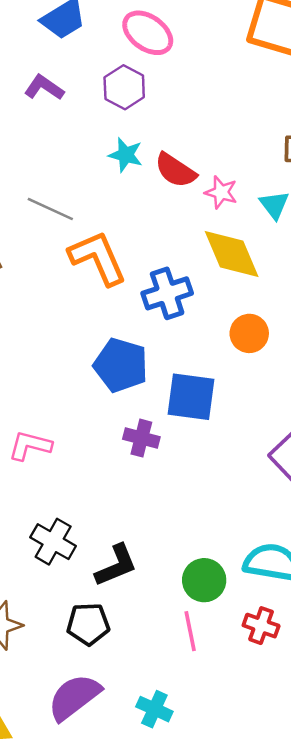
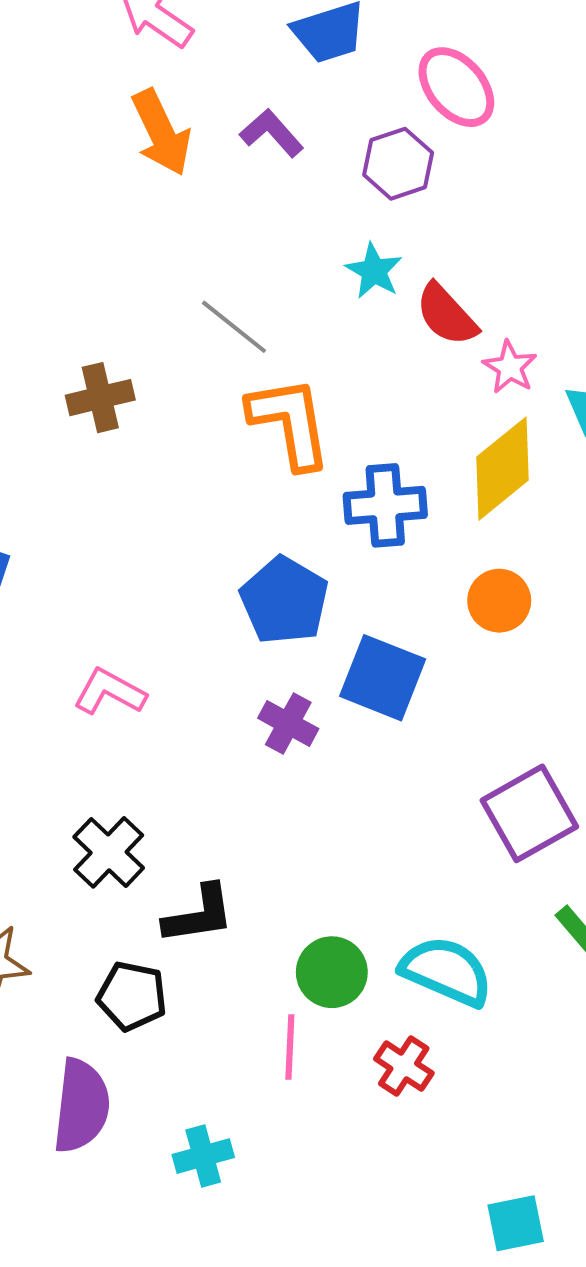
yellow diamond: (232, 254) -> (503, 469), turned 60
purple semicircle: (74, 697) -> (81, 1106), turned 120
cyan cross: (154, 709) -> (203, 1156), turned 36

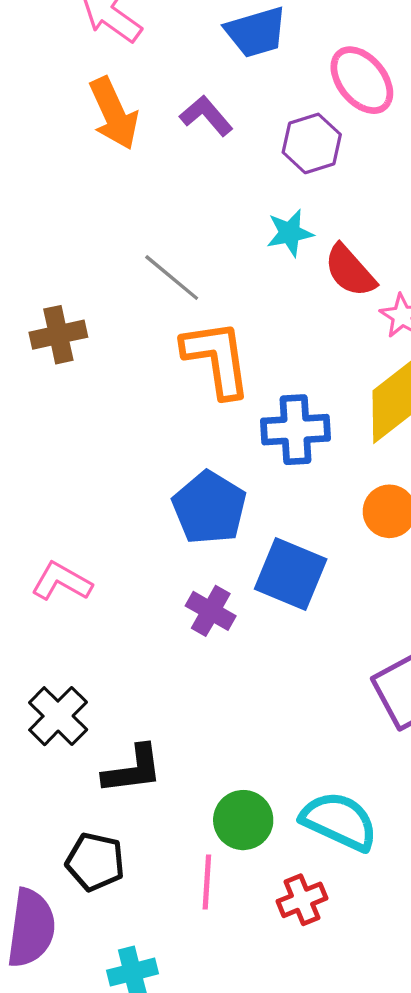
cyan star: (374, 271) -> (290, 233), turned 30
black pentagon: (132, 996) -> (95, 862), moved
red cross: (404, 1066) -> (302, 900), turned 33

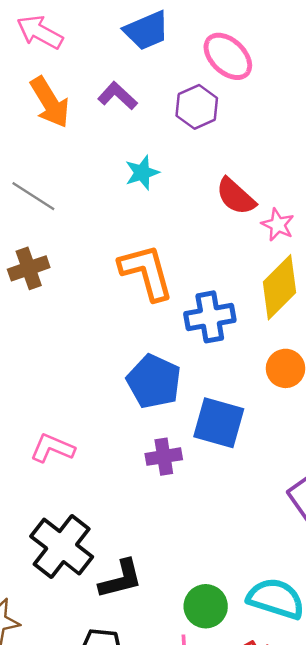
cyan star: (290, 233) -> (142, 173), moved
gray line: (172, 278) -> (33, 196), moved
purple cross: (211, 611) -> (164, 457), turned -32
black cross: (58, 716) -> (62, 547), size x1.4

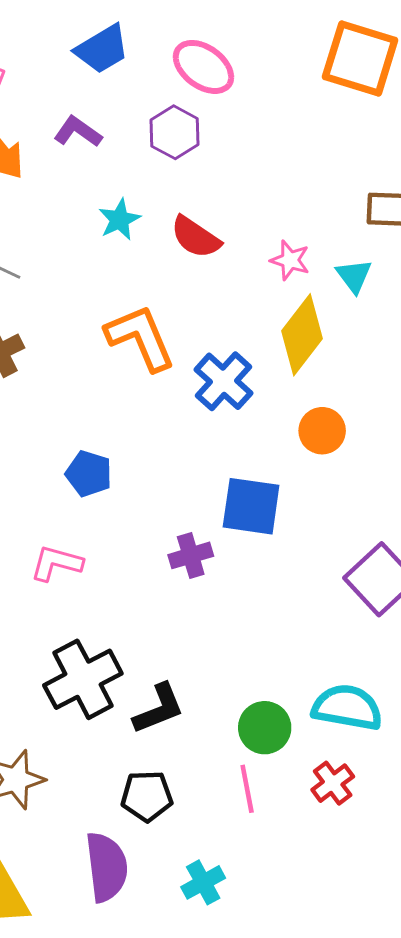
red semicircle: (236, 196) -> (196, 237), moved
blue cross: (210, 317) -> (224, 381), turned -30
blue pentagon: (154, 381) -> (89, 474), moved, size x0.7
black cross: (62, 547) -> (83, 679), turned 32

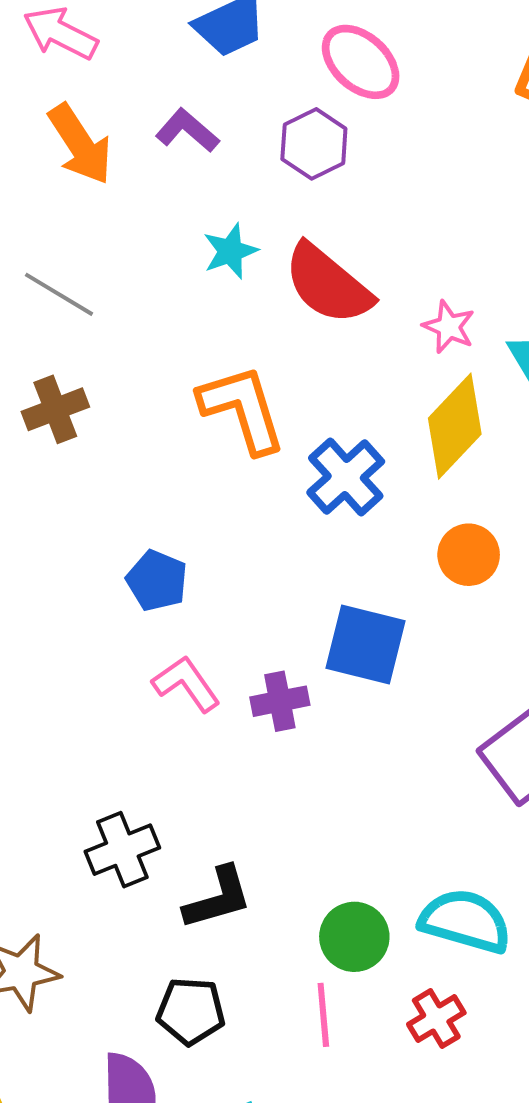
red semicircle: (196, 237) -> (328, 284), size x1.4
pink L-shape: (56, 563) -> (186, 684), moved, turned 34
black cross: (83, 679) -> (122, 850), size x0.7

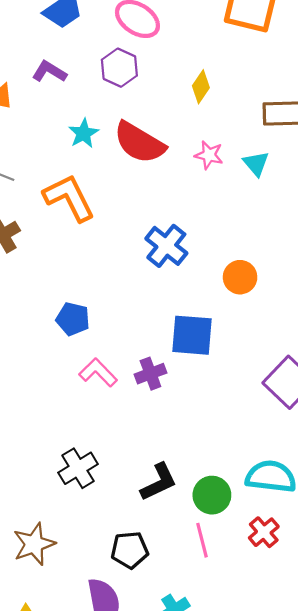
orange L-shape: (242, 409) -> (69, 198), moved
yellow diamond: (455, 426) -> (201, 87), moved, size x0.6
black L-shape: (218, 898) -> (159, 482), moved

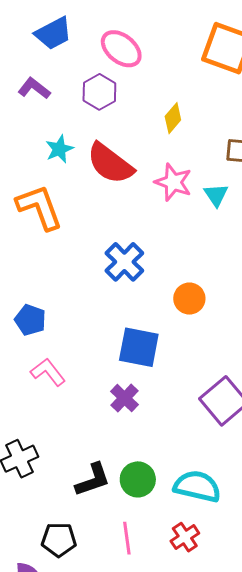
pink star: (209, 155) -> (173, 182), size x1.4
purple cross: (150, 374) -> (124, 398), moved, turned -32
green circle: (212, 495) -> (138, 479), moved

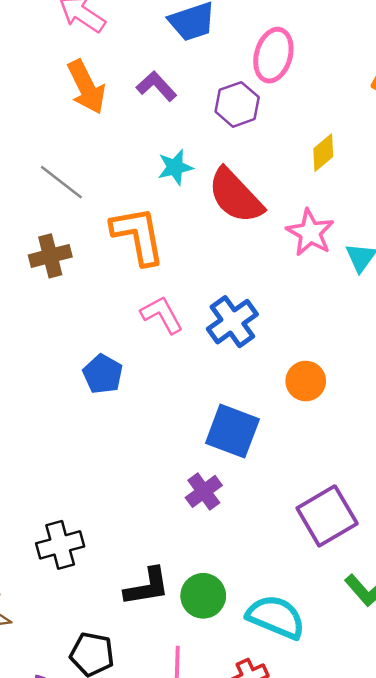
pink ellipse: (121, 49) -> (273, 55), turned 57
pink L-shape: (48, 372) -> (162, 315), moved

